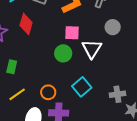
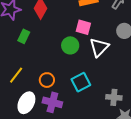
green rectangle: (12, 67) -> (24, 36), moved
yellow line: (17, 94) -> (16, 75), turned -30

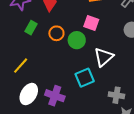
white triangle: (99, 47) -> (104, 57), moved
orange circle: (47, 80) -> (56, 33), moved

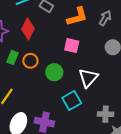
orange circle: (56, 33) -> (30, 61), moved
green circle: (77, 40) -> (54, 72), moved

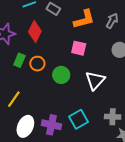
cyan square: (72, 101) -> (79, 119), moved

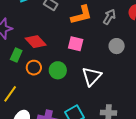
red diamond: (35, 31) -> (36, 42), moved, turned -70
orange circle: (37, 64) -> (34, 68), moved

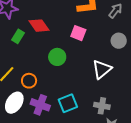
orange circle: (34, 68) -> (29, 81), moved
white triangle: (92, 76) -> (102, 69), moved

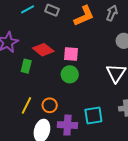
pink square: (78, 33) -> (71, 54), moved
cyan square: (68, 103) -> (93, 116), turned 30

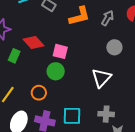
orange circle: (50, 105) -> (39, 93), moved

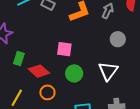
red diamond: (34, 42) -> (39, 71), moved
green circle: (56, 71) -> (74, 73), moved

